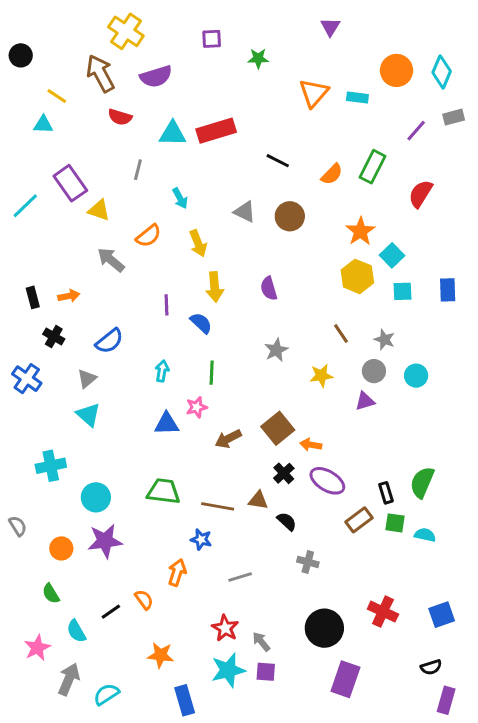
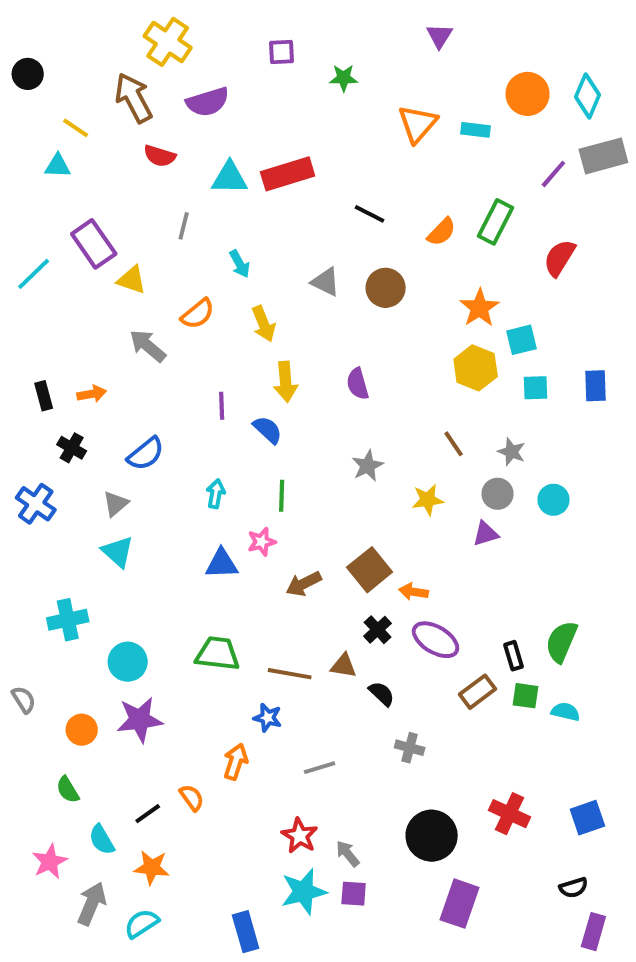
gray rectangle: (454, 117) -> (603, 156), size x1.6
cyan square: (392, 255) -> (521, 340), turned 30
orange star: (161, 655) -> (152, 868), moved

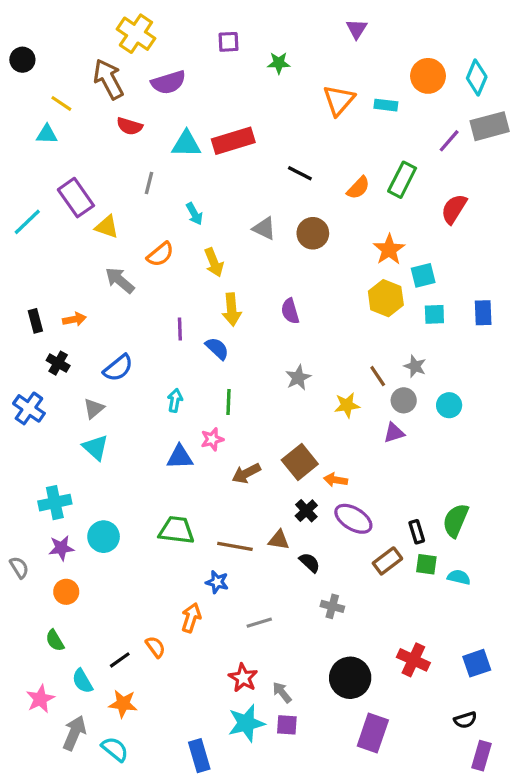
brown line: (454, 444) -> (378, 376), moved
purple star: (140, 720) -> (61, 548), moved, size x0.7
cyan semicircle: (142, 924) -> (115, 749), turned 72

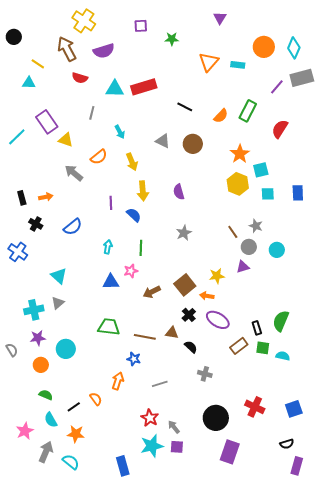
yellow star: (347, 405) -> (217, 276), moved
gray triangle: (94, 408) -> (58, 303), moved
cyan circle: (104, 537) -> (66, 349), moved
green semicircle: (55, 640) -> (46, 395), moved, turned 144

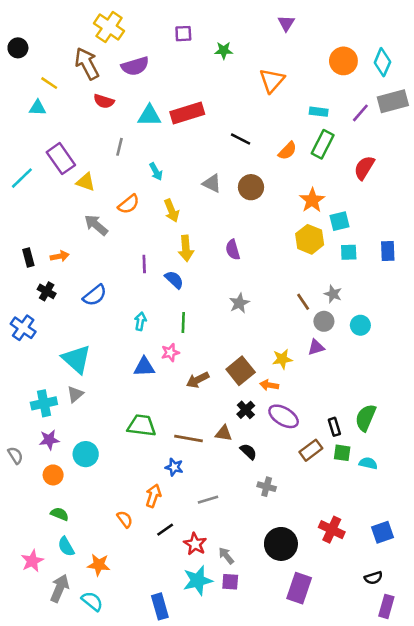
cyan rectangle: (238, 65) -> (319, 112), moved
cyan triangle: (59, 276) -> (77, 359), size x1.4
black line: (74, 407) -> (165, 530), moved

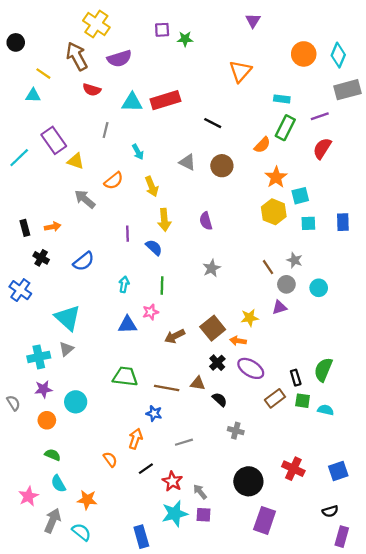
green star: (224, 50) -> (185, 39), moved
purple line: (360, 113) -> (320, 116), moved, turned 30
orange semicircle: (287, 151) -> (262, 145), moved

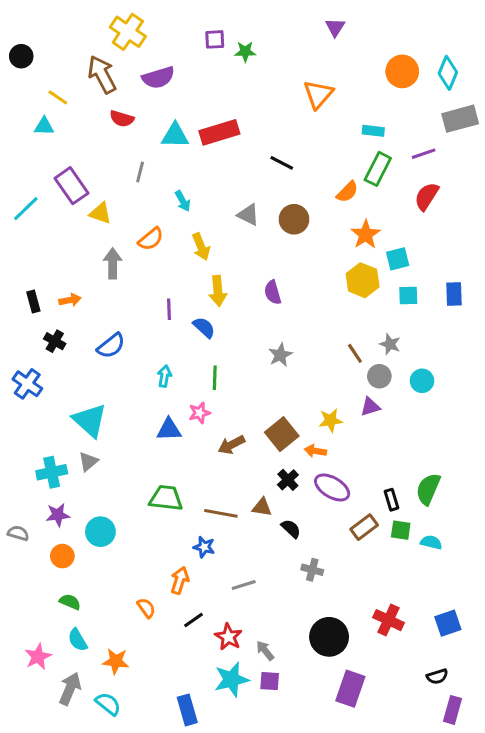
gray arrow: (85, 199) -> (113, 263), turned 50
gray semicircle: (13, 403) -> (18, 533), turned -42

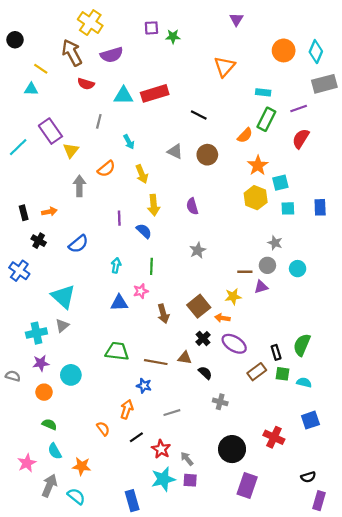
yellow triangle: (100, 213) -> (71, 150), turned 49
brown line: (355, 353) -> (245, 272), moved, turned -56
brown arrow: (232, 445) -> (163, 314), turned -78
blue square: (448, 623) -> (310, 420), moved

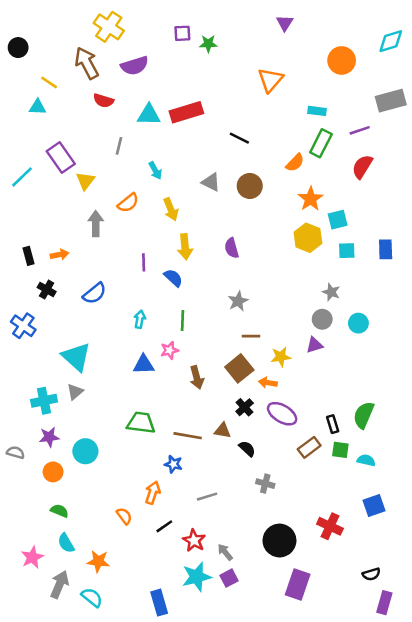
cyan diamond: (316, 52) -> (391, 41), moved, turned 50
brown line: (245, 272) -> (251, 336), moved
purple square: (190, 480) -> (229, 578), turned -32

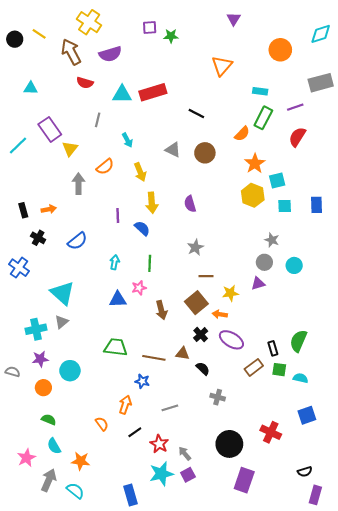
yellow line: (49, 82) -> (39, 34), moved

